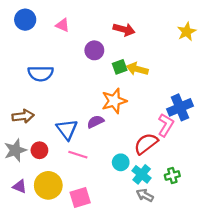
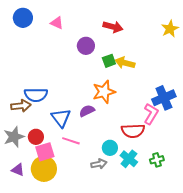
blue semicircle: (41, 73) -> (36, 95), moved
red semicircle: (146, 144) -> (133, 131), turned -145
gray arrow: (145, 195) -> (99, 164), moved, turned 140
pink square: (80, 197) -> (45, 152), moved

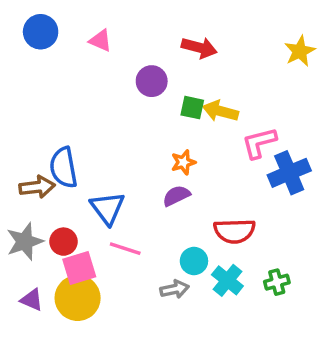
green square: (109, 61) -> (192, 108), turned 32
orange star: (104, 92) -> (183, 162), size x0.6
blue semicircle: (36, 95) -> (63, 168), turned 80
purple semicircle: (87, 111) -> (176, 196), moved
pink L-shape: (151, 114) -> (259, 143), moved, turned -135

